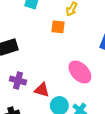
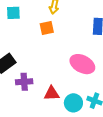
purple cross: (18, 81) -> (24, 82), moved

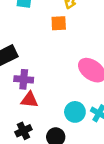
red triangle: (52, 93) -> (30, 100), moved

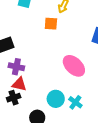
black cross: (23, 131) -> (14, 98), moved

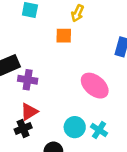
purple cross: (16, 67) -> (28, 80), moved
red triangle: (19, 84) -> (29, 112), turned -42

